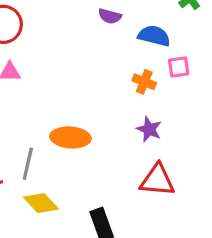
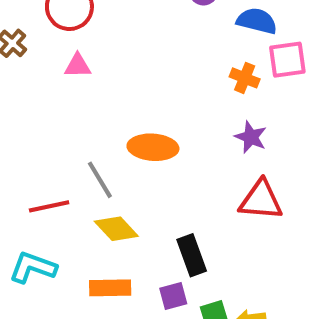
pink square: (179, 67) -> (287, 60), size x1.4
gray line: (28, 164) -> (100, 180), turned -44

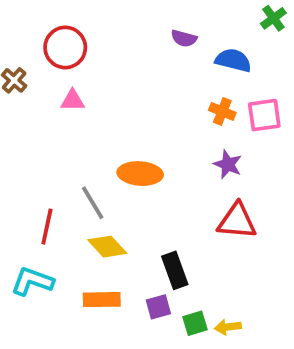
pink square: (287, 60) -> (264, 115), moved
red line: (49, 206) -> (47, 227), turned -66

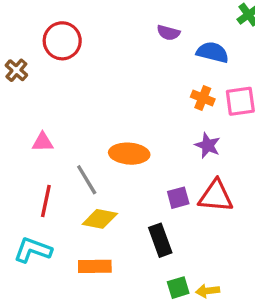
pink triangle: (73, 100) -> (43, 142), moved
yellow diamond: (107, 247) -> (100, 219), turned -36
purple square: (158, 307) -> (178, 198), moved

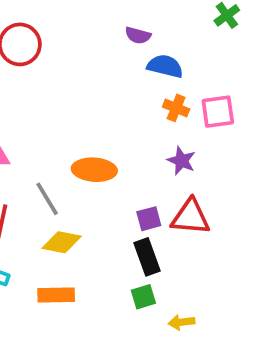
blue semicircle: (213, 52) -> (165, 66), moved
black rectangle: (160, 240) -> (147, 257), moved
green square: (178, 288) -> (143, 297), moved

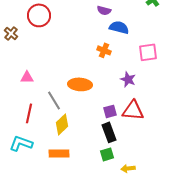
orange cross: (176, 108) -> (104, 50), moved
yellow diamond: (62, 242) -> (62, 124), turned -55

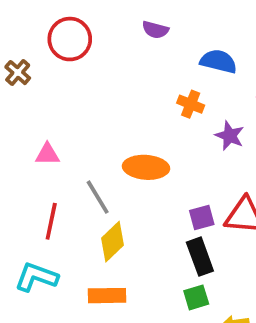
purple semicircle: (104, 10) -> (155, 30), moved
purple star: (128, 79) -> (230, 136), moved

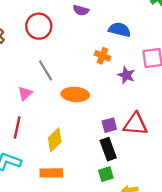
red circle: (70, 39) -> (39, 26), moved
pink triangle: (47, 154) -> (25, 93), moved, turned -42
gray line: (98, 197) -> (46, 71), moved

